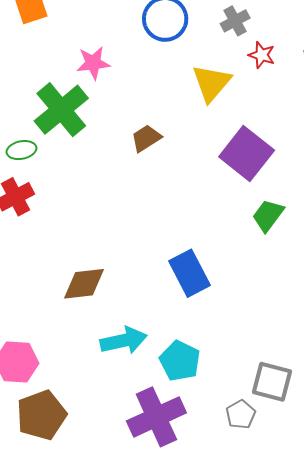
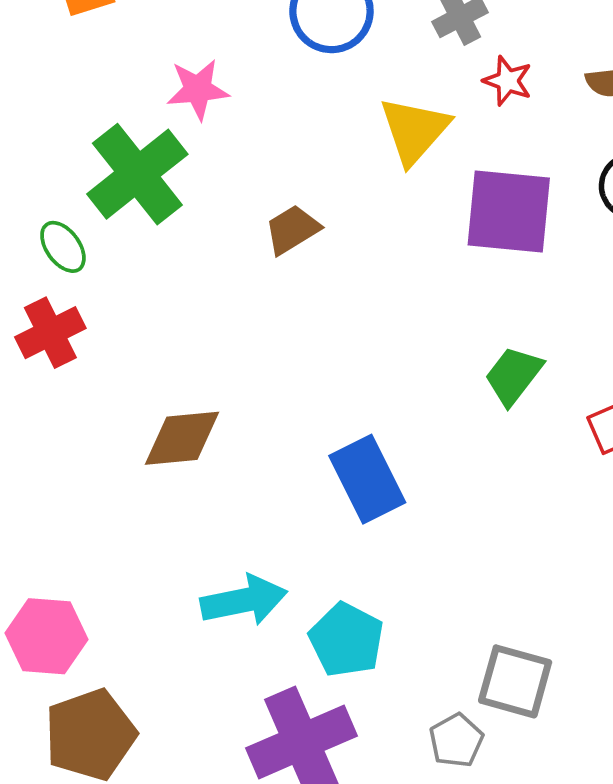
green ellipse: (22, 150) -> (63, 247), turned 64
purple square: (247, 153) -> (509, 212), moved, turned -34
brown diamond: (84, 284) -> (182, 438), moved

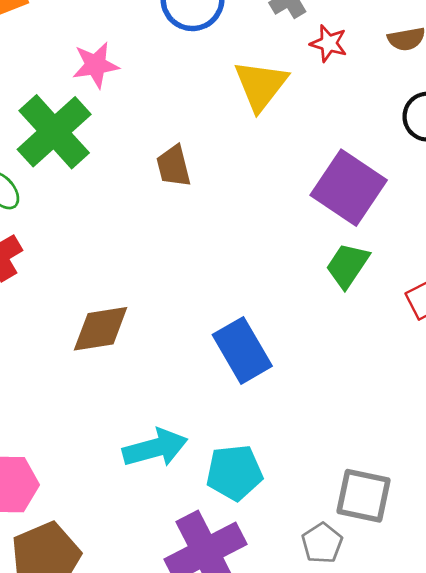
purple square: (509, 212) -> (349, 188), moved, turned 32
brown trapezoid: (292, 230) -> (174, 166), turned -69
cyan pentagon: (346, 640) -> (234, 473), turned -30

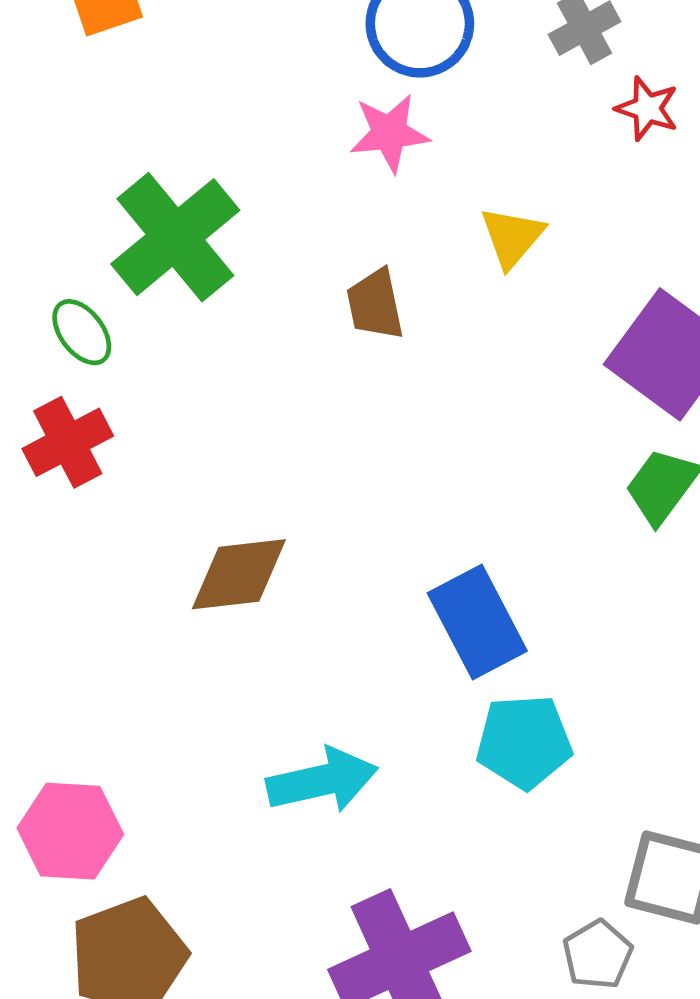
pink star: (96, 65) -> (389, 133), moved
yellow triangle: (261, 85) -> (512, 237), moved, size x0.7
cyan pentagon: (234, 473) -> (524, 742), moved

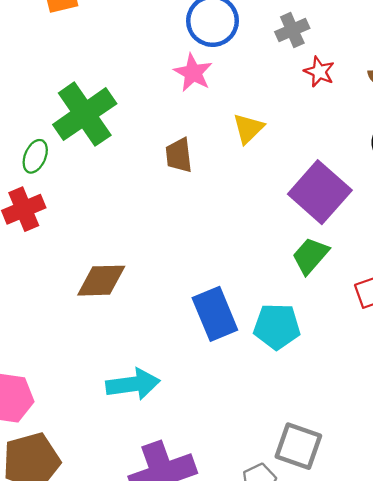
pink star: (389, 133) -> (193, 73), turned 30
green ellipse: (82, 332) -> (35, 156), turned 56
cyan pentagon: (524, 742) -> (277, 327), moved

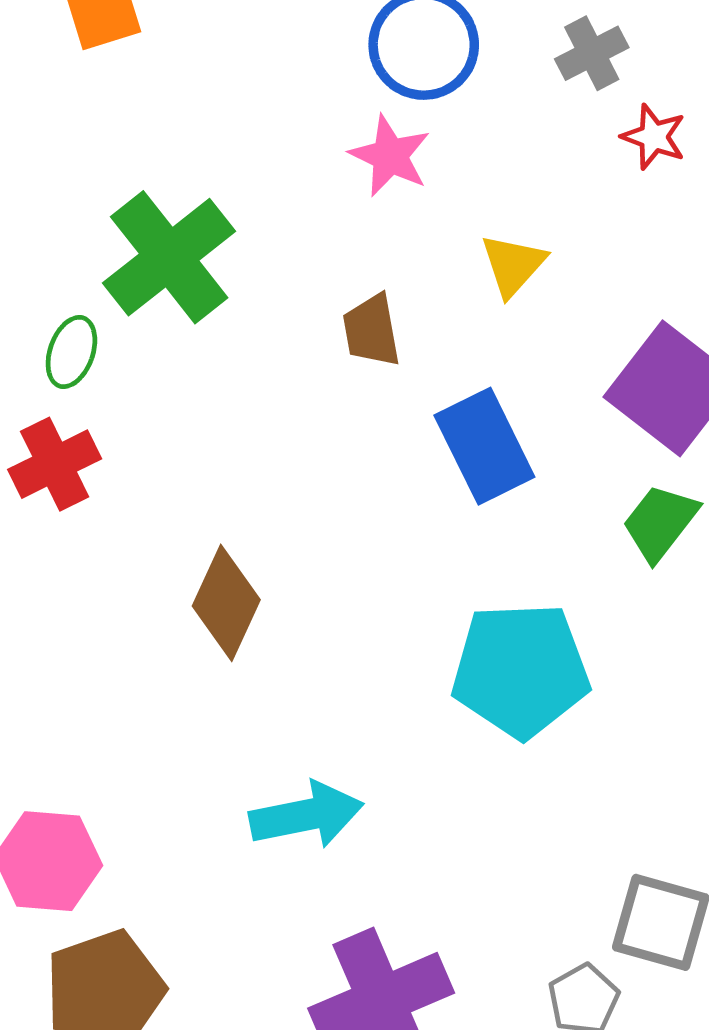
brown diamond: (101, 281) -> (226, 603), turned -60
blue rectangle: (215, 314) -> (484, 446), moved
cyan pentagon: (277, 327) -> (521, 670), moved, size x1.4

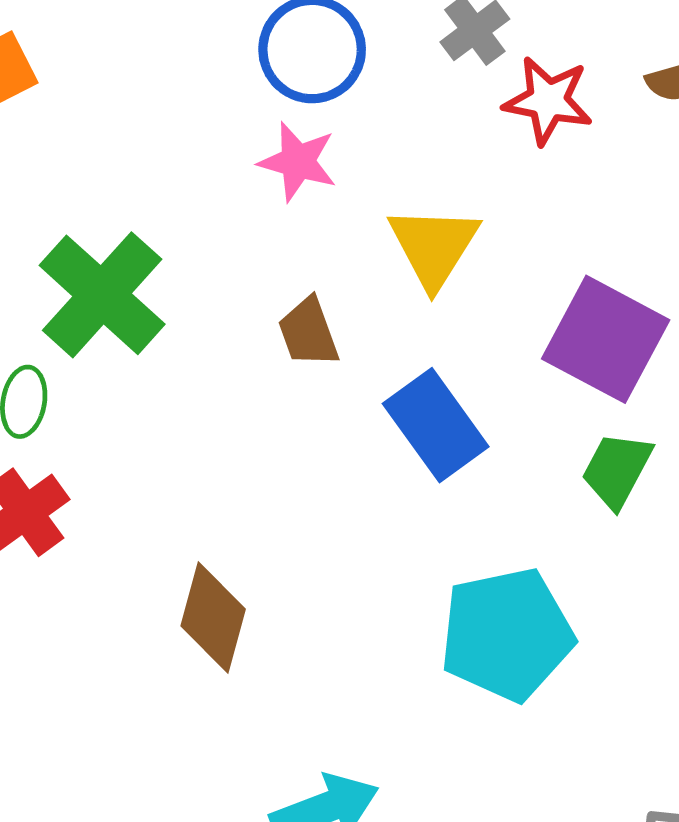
red star: (654, 137) -> (548, 100), size x1.4
yellow triangle: (513, 265) -> (434, 246), size x1.4

